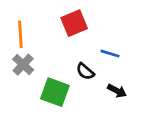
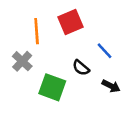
orange line: (20, 34) -> (37, 31), moved
blue line: (110, 54) -> (104, 51), turned 30

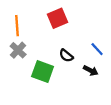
orange line: (37, 31) -> (17, 26), moved
blue line: (104, 51) -> (97, 49), moved

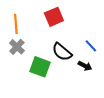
black semicircle: (66, 56) -> (62, 52), size x1.5

